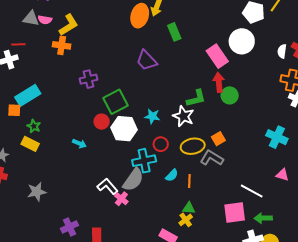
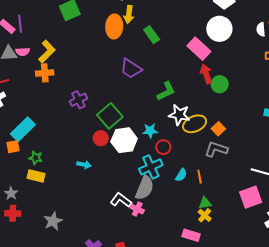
green L-shape: (196, 98) -> (166, 91), moved
cyan star: (152, 116) -> (150, 131), moved
yellow ellipse: (193, 146) -> (195, 124), moved

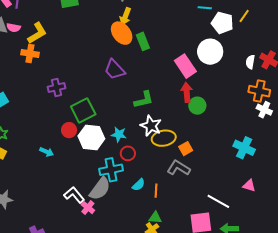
orange ellipse: (114, 26) -> (122, 33), moved, turned -55

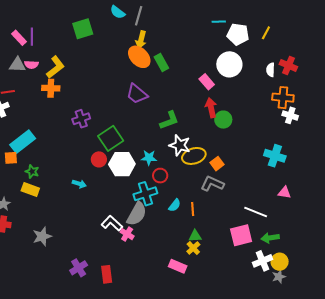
yellow line: (244, 16) -> (266, 33), moved
pink rectangle: (185, 66) -> (207, 82), size x0.7

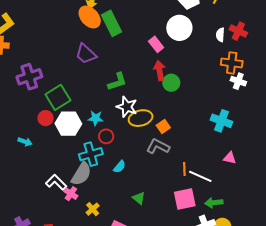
green rectangle: (161, 62) -> (112, 23), size x1.4
purple cross: (81, 119) -> (29, 77), size x1.4
orange line: (193, 209) -> (184, 169), moved
green triangle: (195, 236) -> (139, 198), turned 40
yellow cross: (193, 248) -> (93, 209), moved

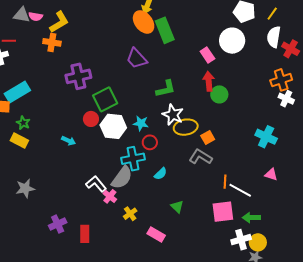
white semicircle: (220, 35) -> (274, 37), moved, size x1.5
orange cross: (232, 63) -> (281, 80), turned -30

